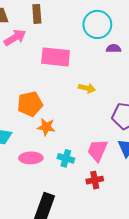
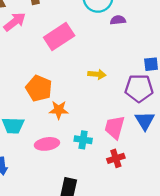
pink rectangle: (56, 57) -> (59, 36), turned -32
yellow arrow: (87, 88) -> (97, 74), moved
orange pentagon: (30, 104) -> (39, 88), turned -30

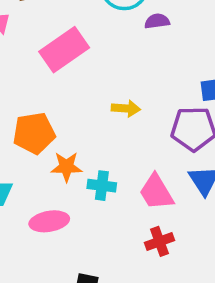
orange pentagon: (39, 88) -> (34, 133), turned -30
pink trapezoid: (115, 127) -> (156, 192), turned -45
cyan cross: (83, 140) -> (102, 186), moved

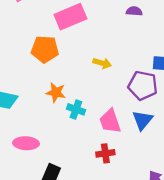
orange pentagon: (34, 133) -> (45, 49), moved
pink ellipse: (49, 221) -> (26, 143), moved

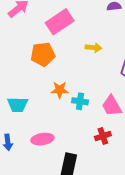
yellow arrow: (102, 63) -> (93, 48), moved
red cross: (105, 153) -> (103, 136), moved

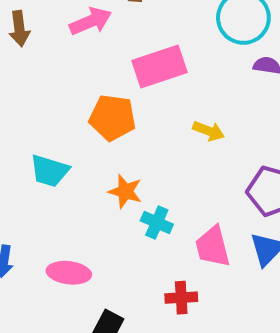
cyan trapezoid: (18, 105) -> (50, 171), moved

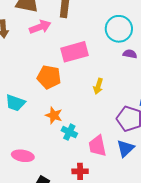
yellow arrow: (209, 131) -> (98, 86), turned 84

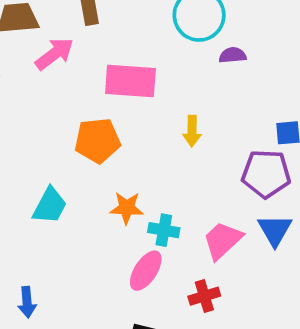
pink rectangle: (75, 52) -> (130, 81), turned 36
cyan trapezoid: (15, 103) -> (50, 206), turned -65
pink trapezoid: (97, 146) -> (222, 240), turned 75
pink ellipse: (23, 156) -> (146, 271), moved, turned -50

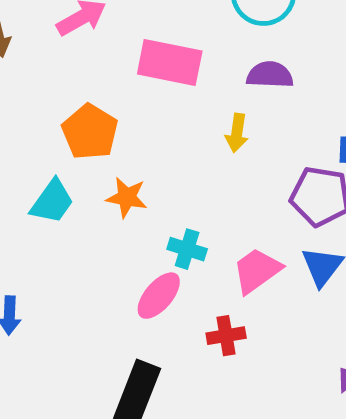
purple semicircle: (233, 55) -> (270, 75), moved, size x1.4
orange pentagon: (97, 141) -> (90, 132), moved, turned 30
orange star: (127, 208) -> (127, 197), moved

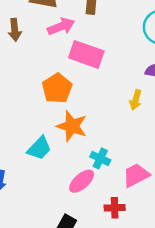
pink rectangle: (170, 62) -> (86, 54), moved
orange star: (127, 197) -> (72, 126), size x1.4
cyan trapezoid: (52, 202) -> (39, 148), moved

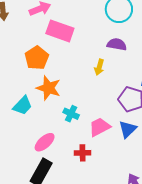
pink ellipse: (82, 181) -> (45, 142), moved

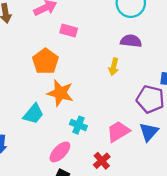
pink rectangle: (60, 31) -> (69, 30), size x0.6
cyan cross: (71, 114) -> (78, 125), moved
red cross: (83, 153) -> (102, 161), turned -35

